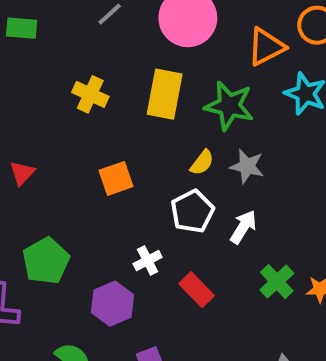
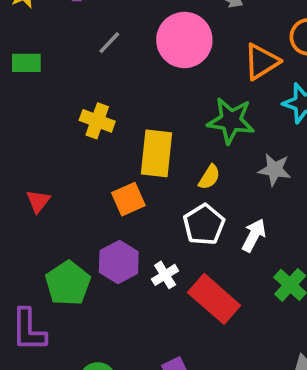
yellow rectangle: (165, 94) -> (156, 153), moved
gray star: (247, 166) -> (275, 170), moved
red rectangle: (197, 290) -> (214, 299), size x1.5
purple hexagon: (113, 304) -> (119, 262), moved

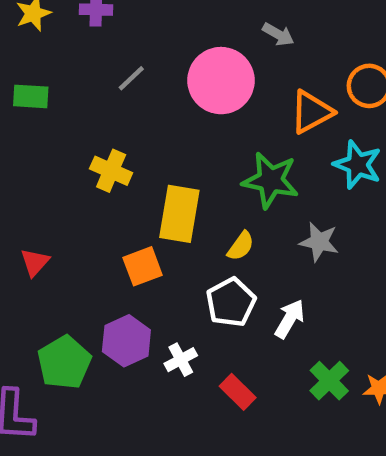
red rectangle: (214, 299) -> (238, 392), size x0.6

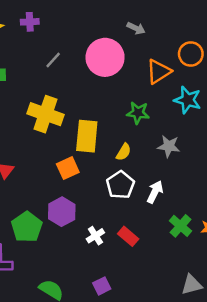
yellow cross: (111, 171) -> (45, 114), size x1.5
green star: (271, 180) -> (138, 113), size x0.7
white cross: (181, 360) -> (95, 236), moved

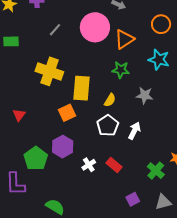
orange triangle: (159, 72) -> (124, 39), moved
green cross: (181, 226) -> (156, 171), moved
purple square: (102, 286) -> (133, 199), moved

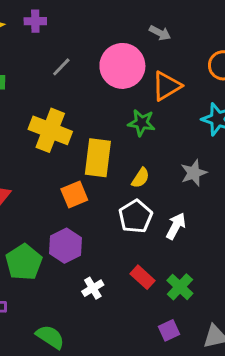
green star: (121, 70) -> (141, 123), moved
gray star: (145, 95) -> (194, 173), turned -30
white cross: (89, 165) -> (93, 288), moved
green cross: (156, 171) -> (180, 287), moved

